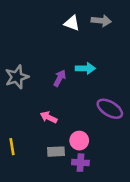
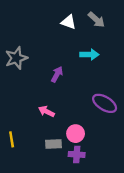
gray arrow: (101, 21) -> (96, 20), turned 36
cyan arrow: (85, 68) -> (89, 55), moved
gray star: (17, 77) -> (16, 58), moved

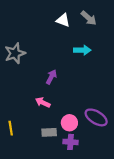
purple arrow: (57, 74) -> (51, 77), moved
purple ellipse: (105, 103) -> (96, 117), moved

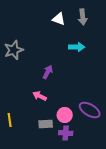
gray arrow: (89, 18) -> (83, 17), turned 42

